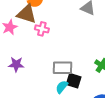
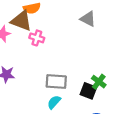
black square: (74, 81) -> (88, 91), moved

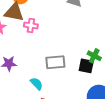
cyan semicircle: (54, 102) -> (37, 84), moved, turned 104

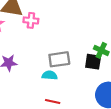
cyan semicircle: (37, 84) -> (50, 75), moved, turned -40

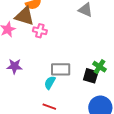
cyan semicircle: (50, 75) -> (50, 83), turned -72

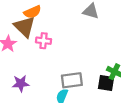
brown triangle: (25, 16) -> (25, 27), turned 35

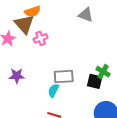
pink cross: (44, 41) -> (41, 38), turned -32

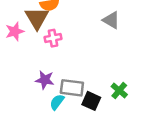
purple star: (17, 76) -> (45, 80), moved
black square: (95, 81) -> (91, 101), moved

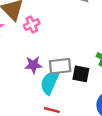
cyan semicircle: (57, 102) -> (49, 83), size x1.5

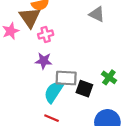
purple star: (33, 65) -> (44, 61), moved

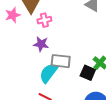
black square: (84, 89) -> (88, 73), moved

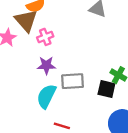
cyan semicircle: (48, 73) -> (46, 96), moved

